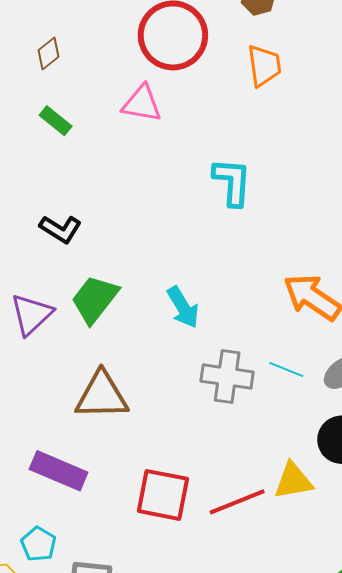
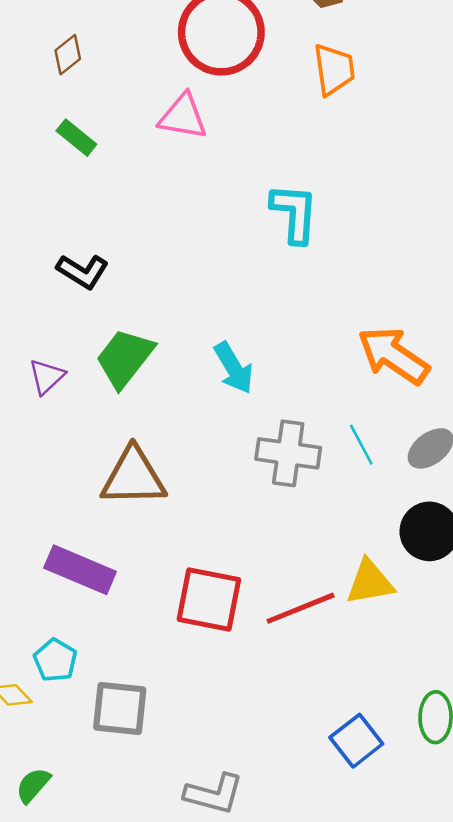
purple triangle: (31, 314) -> (47, 377), size x0.7
cyan line: (286, 369) -> (361, 445), turned 40

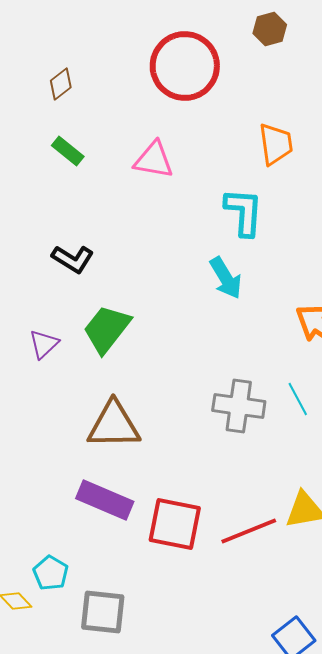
orange trapezoid: (334, 69) -> (276, 144), moved
pink triangle: (183, 117) -> (154, 160), moved
cyan arrow: (234, 368) -> (226, 278), moved
purple rectangle: (80, 570) -> (105, 500), moved

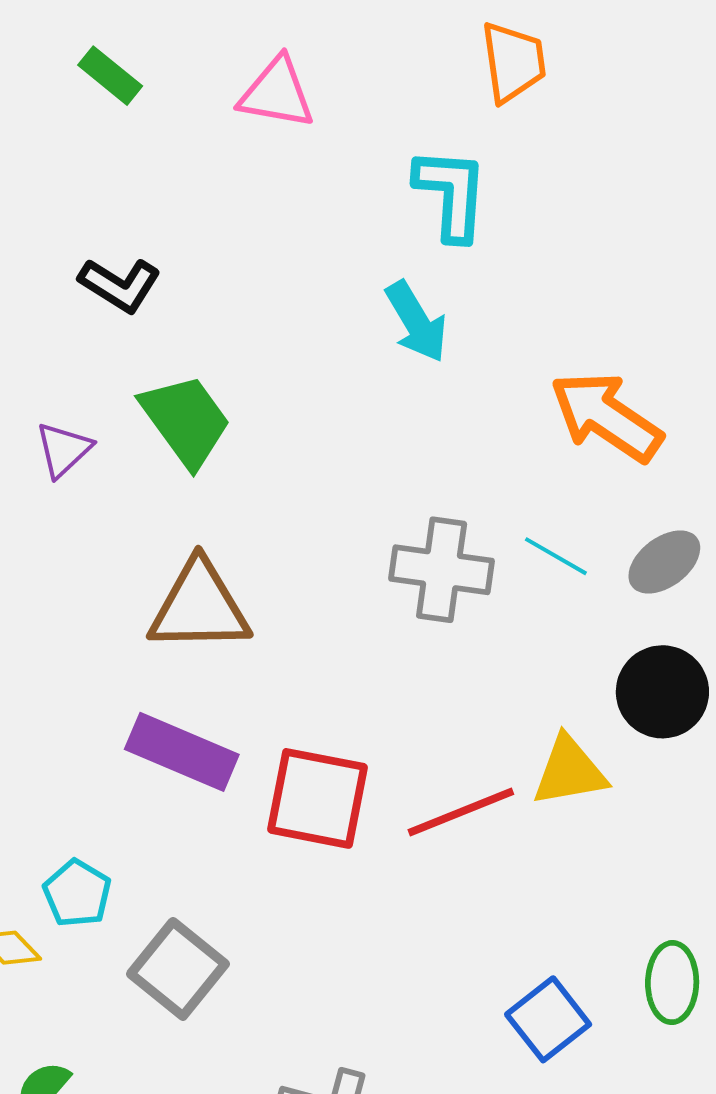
green trapezoid: (107, 329) -> (186, 421), turned 106
cyan line: (298, 399) -> (556, 556), turned -32
gray square: (103, 612) -> (178, 969), turned 33

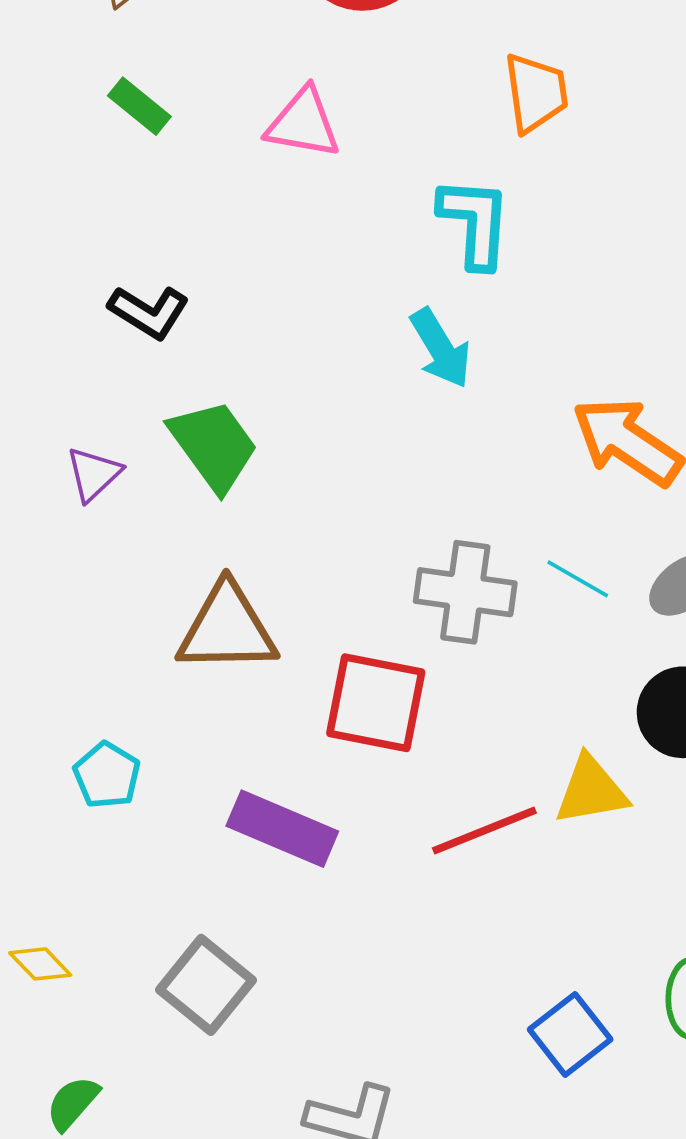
purple rectangle: (182, 752) -> (282, 829), moved
red square: (317, 798) -> (376, 703), moved
cyan pentagon: (77, 893) -> (107, 775), moved

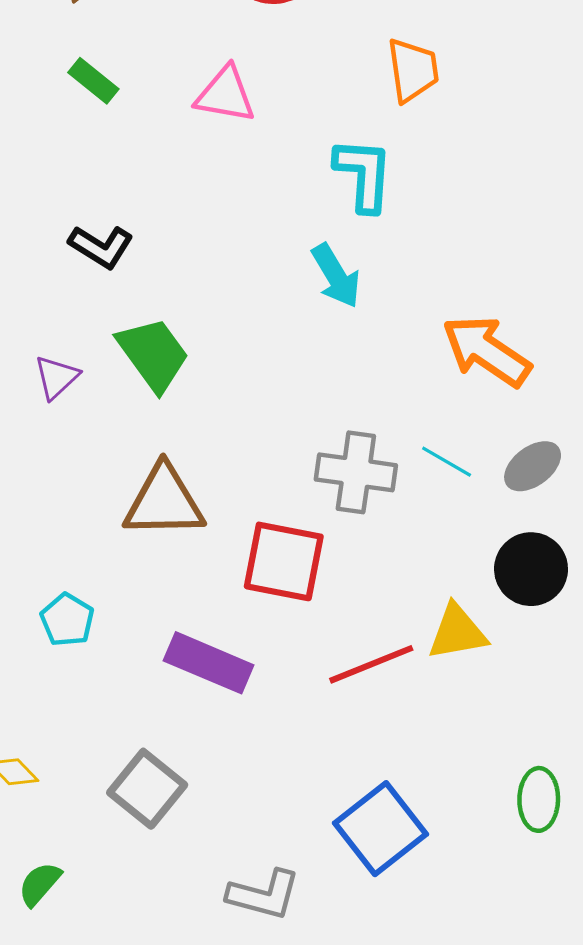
blue square: (570, 1034) -> (381, 829), moved, size x1.4

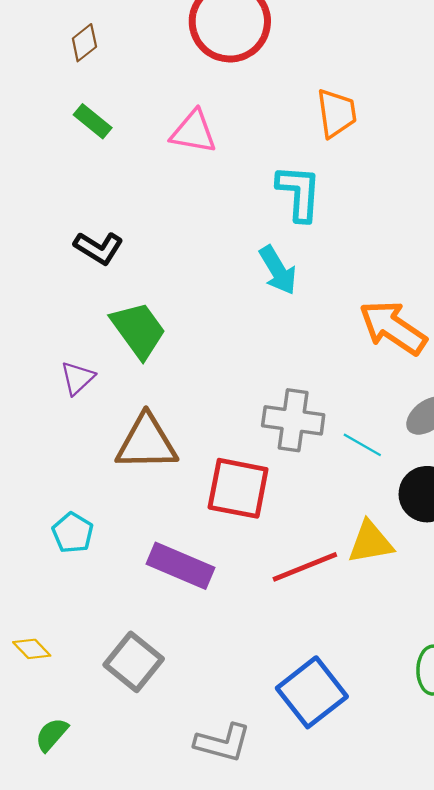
purple triangle: (57, 377) -> (77, 378), moved
cyan line: (447, 462) -> (362, 445), moved

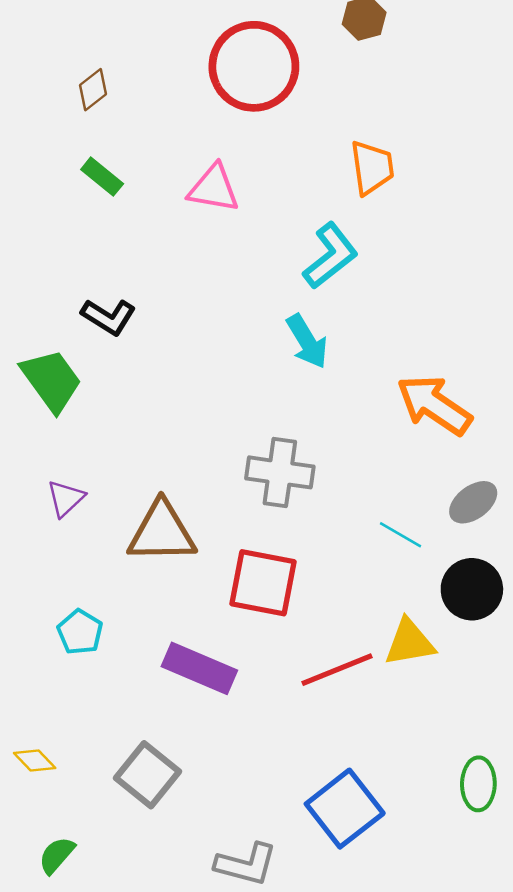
cyan L-shape: (299, 193) -> (330, 256), turned 48
green trapezoid: (138, 330) -> (51, 380), moved
purple triangle: (77, 378) -> (66, 498), moved
gray cross: (293, 420) -> (280, 472), moved

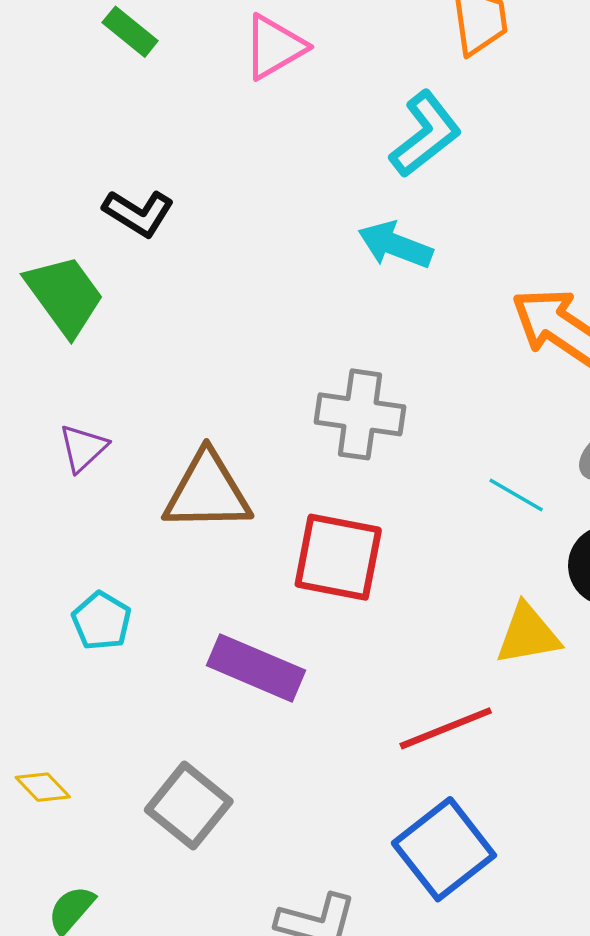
pink triangle: (214, 188) -> (274, 47), turned -40
cyan arrow: (307, 341) -> (395, 245), turned 142
red line: (337, 670) -> (446, 728), moved

